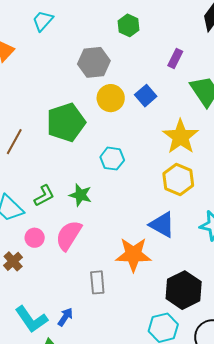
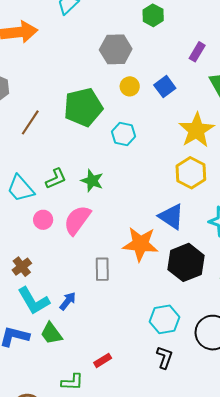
yellow circle: (111, 98) -> (130, 86), size x0.7
cyan hexagon: (112, 159) -> (123, 134), moved
brown cross: (13, 261) -> (22, 267), moved
black hexagon: (184, 290) -> (186, 262), moved

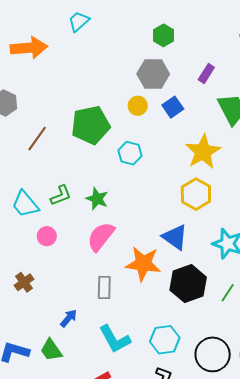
gray hexagon: (116, 49) -> (153, 74), moved
pink semicircle: (77, 220) -> (101, 237), moved
cyan L-shape: (34, 301) -> (115, 339), moved

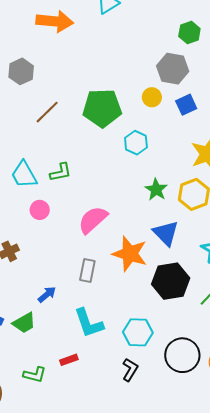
green star: (97, 199) -> (156, 190), moved
green trapezoid: (51, 350) -> (24, 323), turned -95

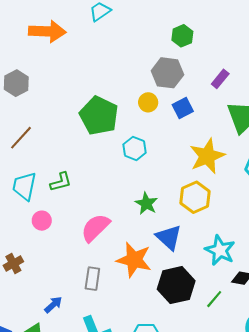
green pentagon: (102, 108) -> (99, 116), turned 30
brown line: (47, 112) -> (21, 138), moved
cyan trapezoid: (24, 175) -> (24, 186), turned 44
green star: (156, 190) -> (146, 204), moved

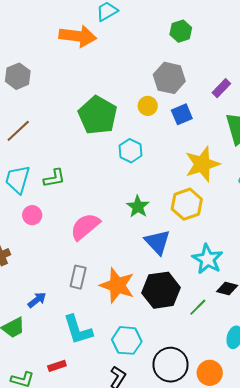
orange arrow: (47, 31) -> (78, 36), moved
green hexagon: (182, 36) -> (181, 31), moved
orange star: (134, 260) -> (117, 285), moved

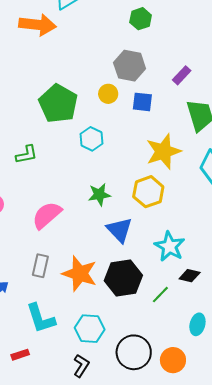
blue square: (182, 114) -> (142, 102), turned 30
green L-shape: (54, 178) -> (26, 155), moved
green star: (138, 207) -> (99, 195), turned 30

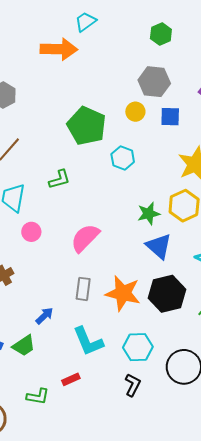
green star: (99, 195) -> (149, 214), moved

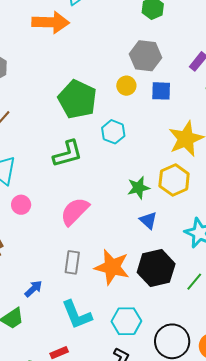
green L-shape: (59, 179) -> (68, 154), moved, size x1.4
blue triangle: (159, 246) -> (148, 220), size x0.7

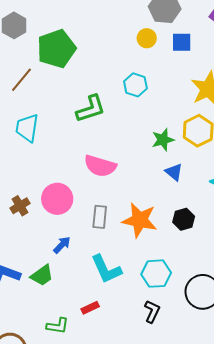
green pentagon: (77, 99) -> (56, 49), moved, turned 30
pink circle: (21, 205) -> (57, 199), moved, size x1.6
pink semicircle: (75, 211) -> (100, 166), turned -116
black hexagon: (156, 268) -> (184, 219), size x0.6

